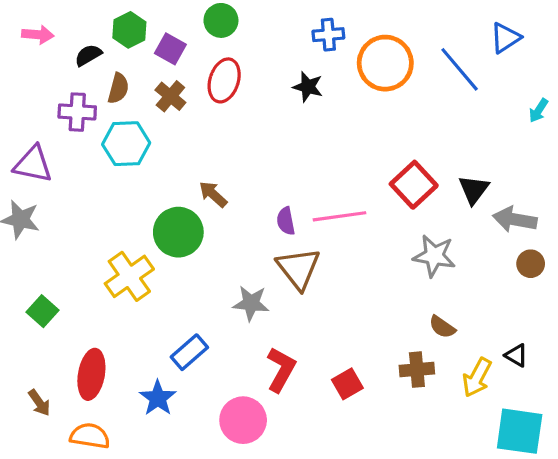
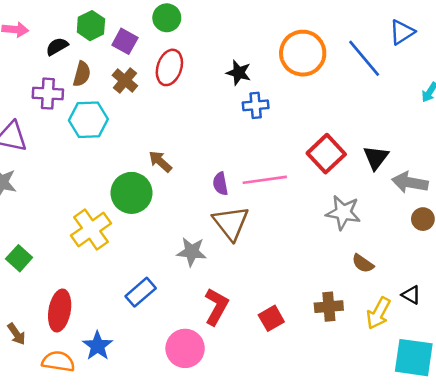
blue cross: (328, 35) -> (256, 105), moved
brown semicircle: (442, 327) -> (363, 263), moved
blue star: (158, 398) -> (98, 346), moved

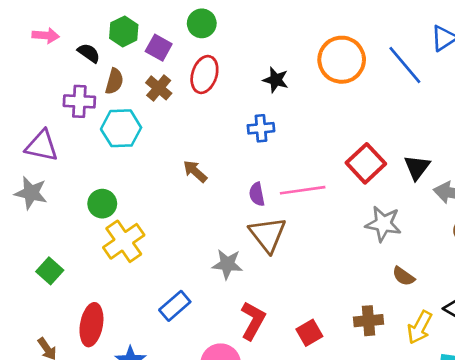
black semicircle: (57, 47) -> (89, 53), turned 65
blue cross: (256, 105) -> (261, 128), moved
green circle: (131, 193) -> (102, 204), moved, size x0.7

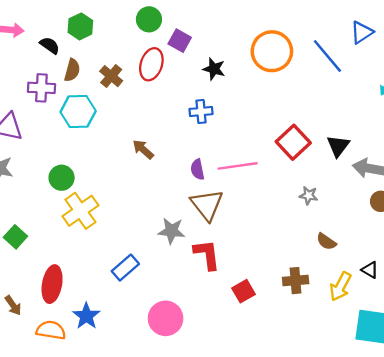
purple square: (159, 48) -> (180, 41), moved
gray star: (383, 224) -> (309, 195), size x0.6
red L-shape: (253, 321) -> (207, 255), moved, turned -36

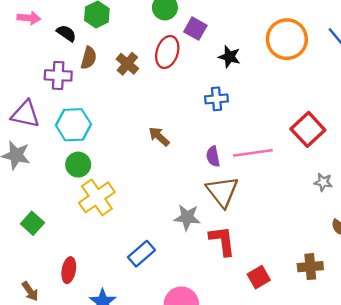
cyan hexagon: (78, 112) -> (73, 125), moved
red ellipse: (52, 284) -> (69, 270), size x0.7

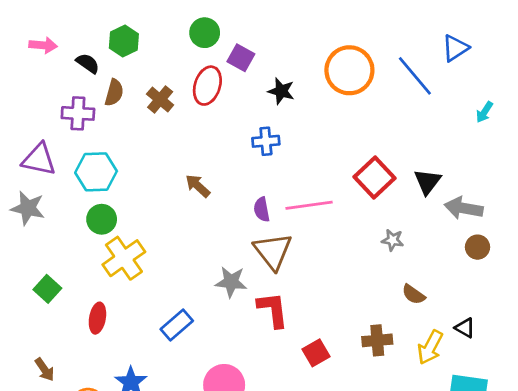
red ellipse: (69, 270) -> (97, 318), moved

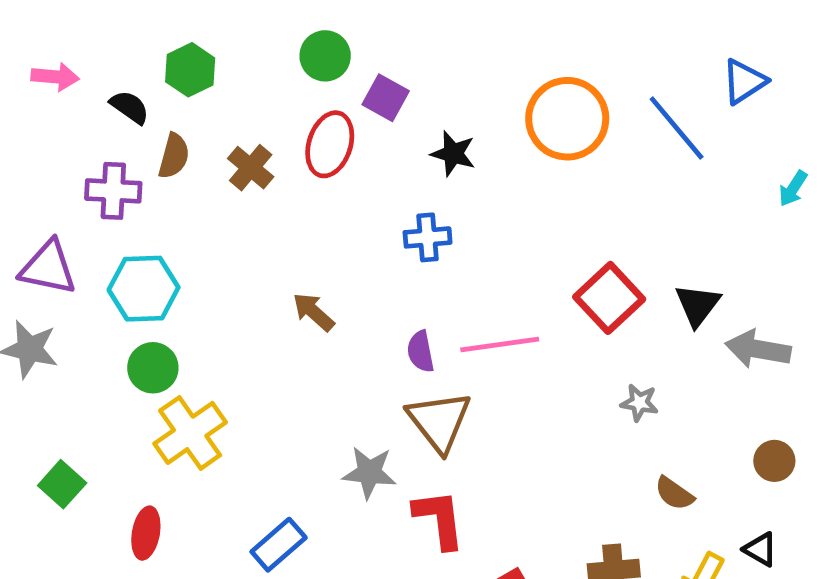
brown circle: (478, 247) -> (774, 461), moved

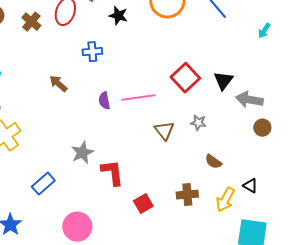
blue cross: (428, 237) -> (92, 52), moved
brown triangle: (439, 421) -> (164, 131), moved, size x0.7
brown circle: (774, 461) -> (262, 128), moved
gray star: (369, 473) -> (82, 153), turned -30

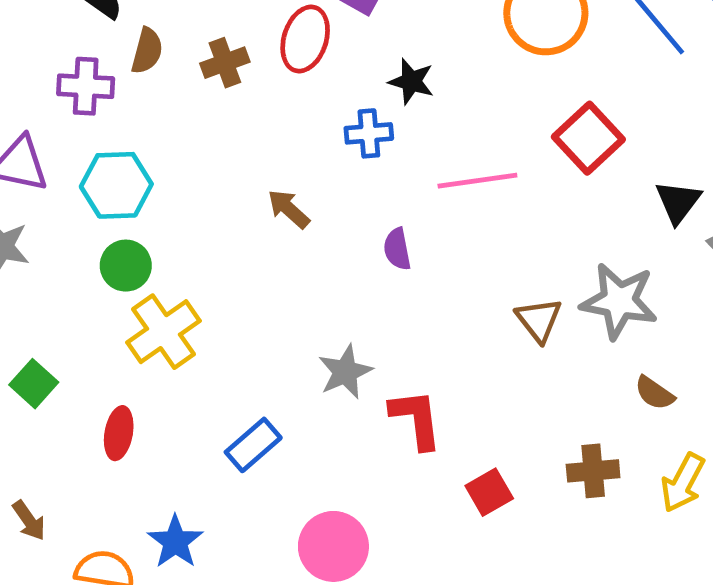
black star: (118, 16) -> (411, 81), moved
brown cross: (31, 22) -> (225, 63), turned 30
red square: (185, 78) -> (588, 138), moved
pink line: (138, 98) -> (477, 181), moved
gray star: (198, 123) -> (619, 301), size x2.0

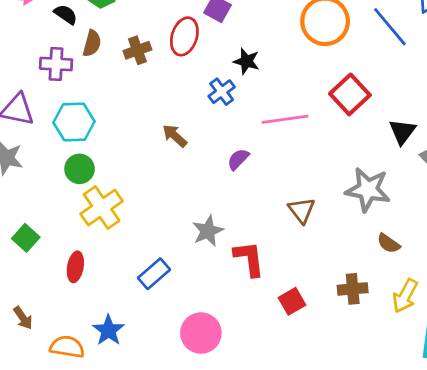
blue cross: (369, 133) -> (222, 92), turned -32
purple semicircle: (397, 249) -> (238, 159), turned 55
brown triangle: (539, 320) -> (302, 210), moved

